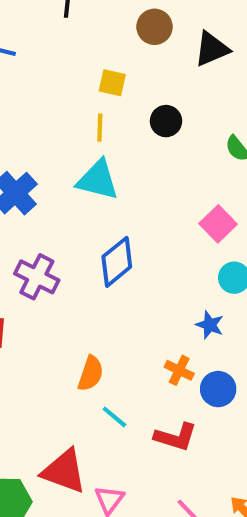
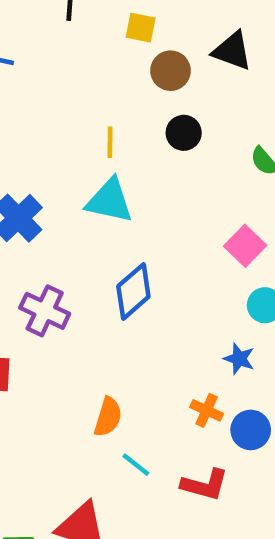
brown circle: (154, 27) -> (171, 71), moved
black triangle: (212, 49) -> (232, 51), turned 45
yellow square: (112, 83) -> (141, 28), moved

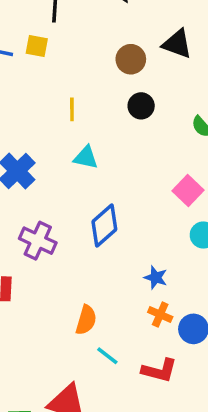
yellow square: (141, 28) -> (37, 46), moved
yellow line: (110, 142) -> (72, 109), moved
cyan triangle: (109, 201) -> (86, 157), size x0.7
blue star: (239, 359) -> (156, 278), moved

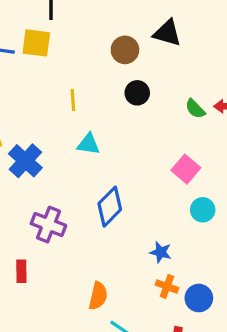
yellow square: (37, 46) -> (36, 43), size x1.4

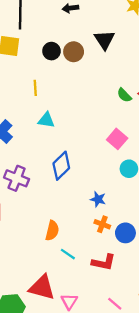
black triangle: (167, 33) -> (105, 40), turned 40
black circle: (137, 93) -> (51, 51), moved

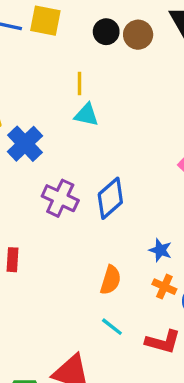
cyan triangle: (46, 120) -> (87, 115), moved
purple cross: (17, 178) -> (60, 198), moved
orange semicircle: (52, 231) -> (111, 280), moved

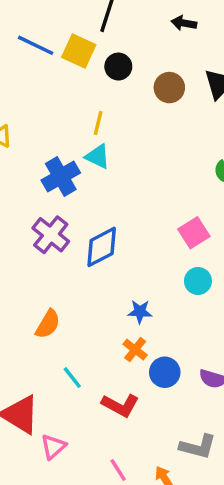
black circle: (106, 32) -> (118, 67), moved
blue cross: (25, 144) -> (61, 177), moved
blue star: (160, 250) -> (140, 312), turned -30
orange semicircle: (111, 280) -> (48, 324), moved

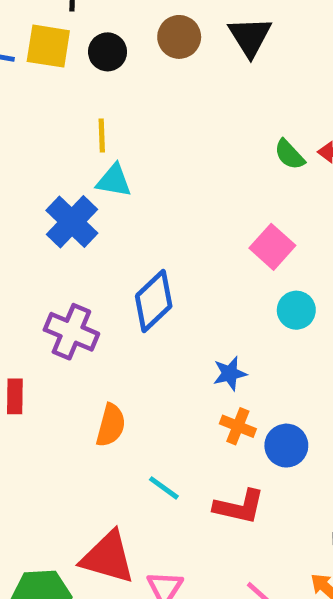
brown circle: (169, 88) -> (179, 37), moved
purple cross: (51, 235) -> (71, 332), moved

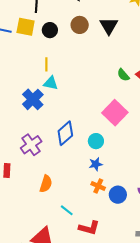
pink square: (272, 247) -> (115, 113), size x1.4
cyan circle: (296, 310) -> (96, 141), moved
purple cross: (71, 332) -> (31, 145), turned 30
red L-shape: (239, 507) -> (89, 228), moved

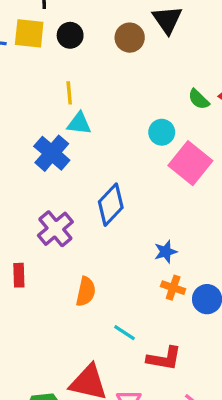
brown circle: (80, 25) -> (130, 38), moved
cyan circle: (96, 141) -> (162, 132), moved

